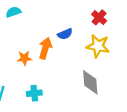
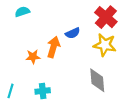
red cross: (99, 17) -> (106, 17), size x1.5

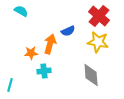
cyan semicircle: (22, 12) -> (21, 11), turned 48
cyan cross: (43, 91) -> (44, 71), moved

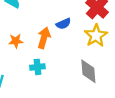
yellow star: (98, 42) -> (96, 36), turned 30
orange star: (31, 53) -> (16, 41), moved

